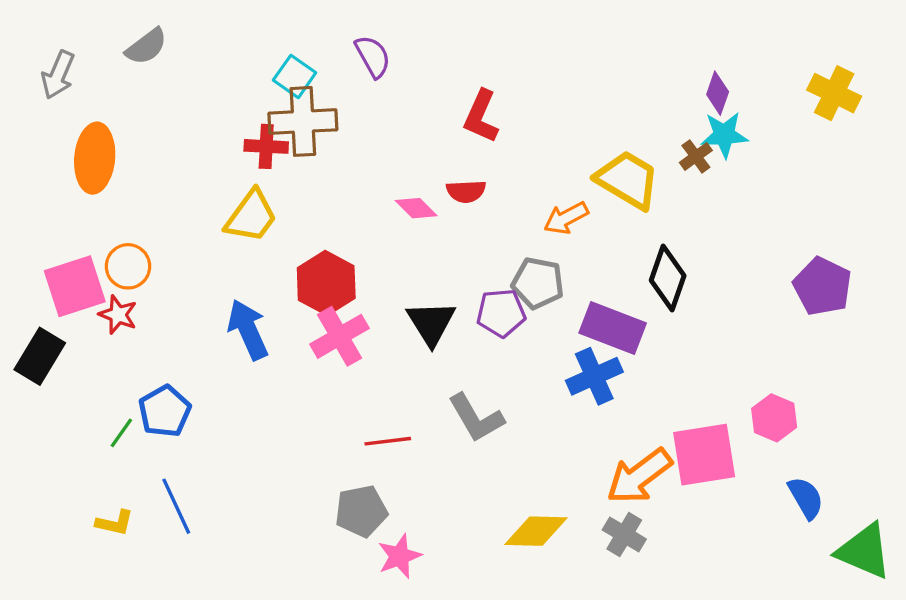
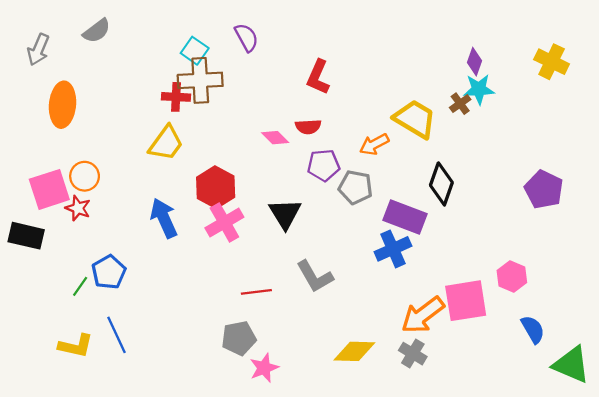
purple pentagon: (501, 313) -> (324, 165), moved
black rectangle: (40, 356) -> (26, 236), turned 72
yellow L-shape: (115, 523) -> (76, 346), size x1.4

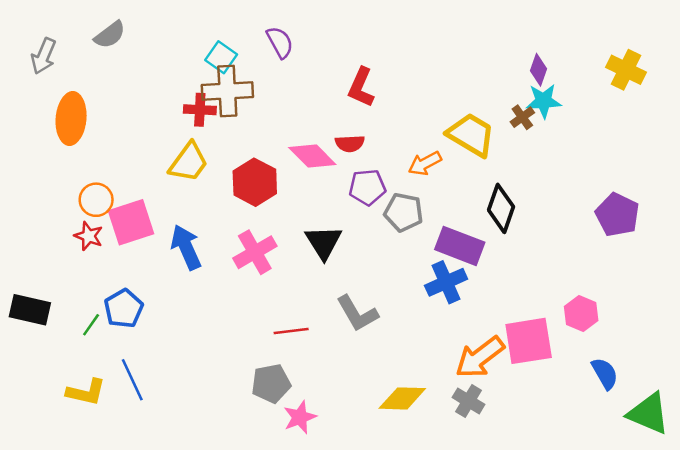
pink diamond: (275, 138) -> (312, 156), size x1.5
red hexagon: (216, 187) -> (255, 182), moved
pink square: (49, 189) -> (131, 222), moved
black rectangle: (26, 236) -> (30, 310), moved

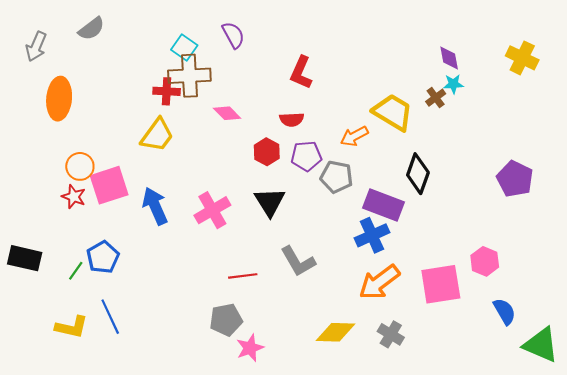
purple diamond: (539, 70) -> (449, 58), turned -30
cyan star: (544, 101) -> (453, 84), size x0.7
pink diamond: (312, 156) -> (227, 113), moved, size x0.7
red hexagon: (255, 182) -> (267, 152), moved, size x0.7
orange arrow: (480, 357) -> (379, 282), moved

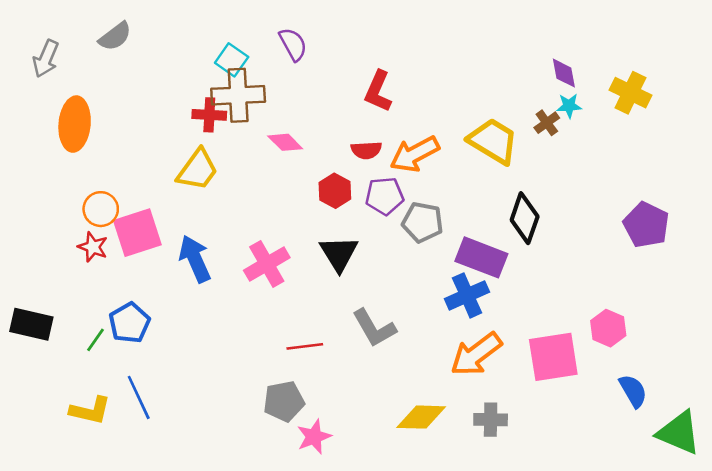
yellow cross: (522, 58) -> (631, 93), moved
orange arrow: (354, 136) -> (415, 154), moved, size x1.4
gray cross: (391, 334) -> (491, 420), turned -30

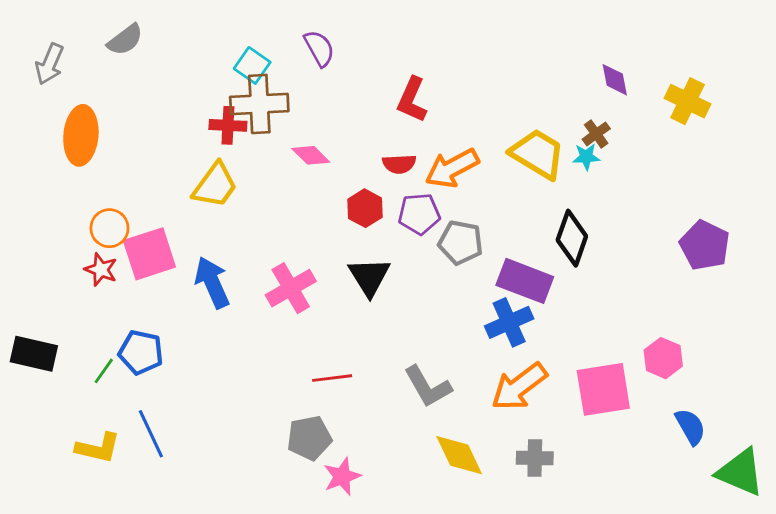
cyan star: (569, 106) -> (586, 157), moved
blue pentagon: (130, 323) -> (141, 352), turned -30
gray L-shape: (374, 328) -> (428, 387), moved
yellow diamond: (421, 417) -> (459, 455), turned 63

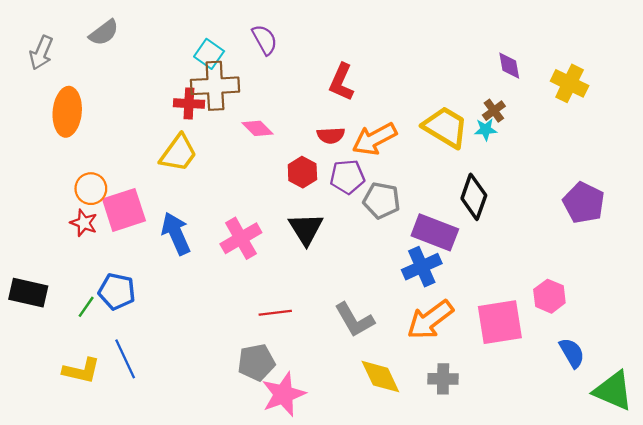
pink star: (342, 477) -> (284, 394), size x1.4

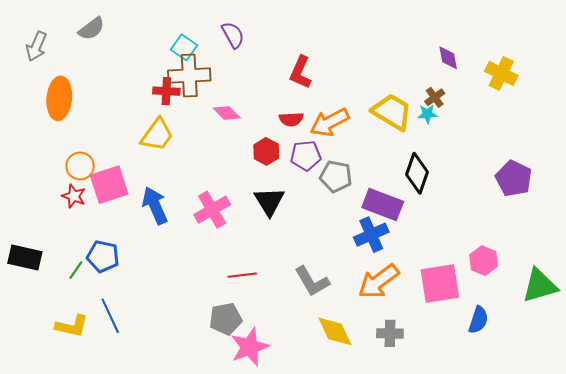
blue semicircle: (572, 353) -> (478, 320), moved, turned 48
green triangle: (613, 391) -> (540, 286), moved, turned -39

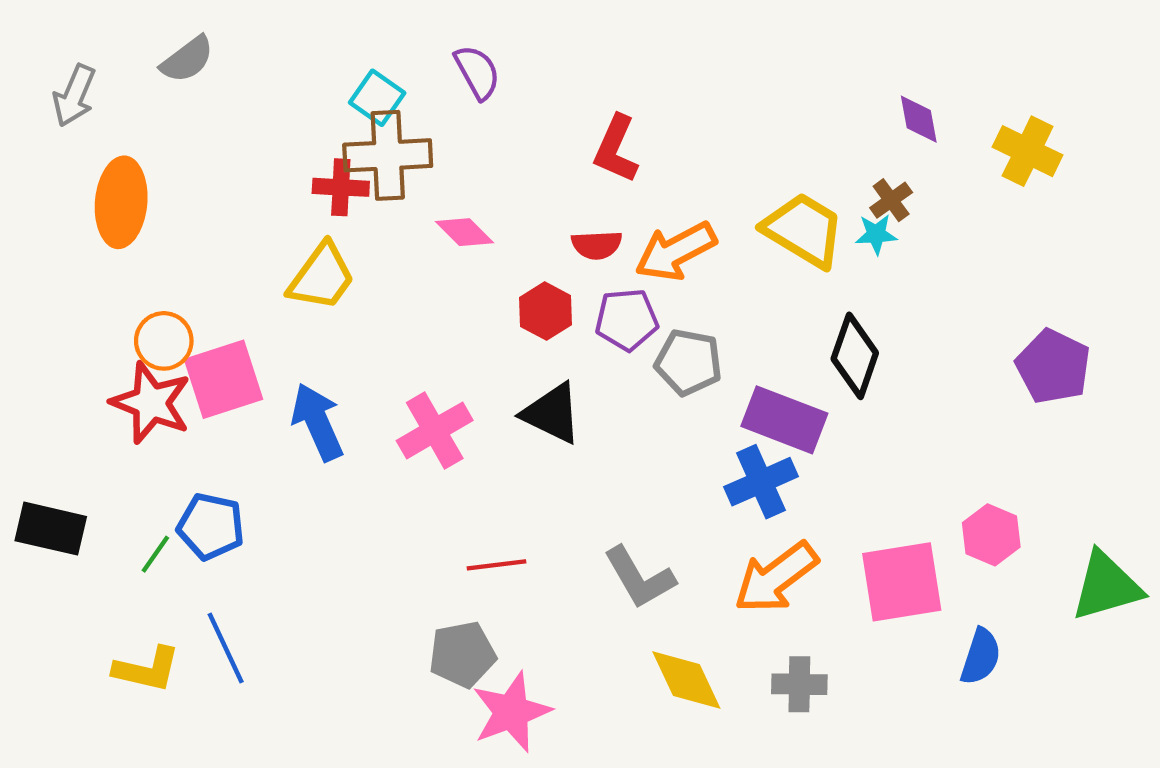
red star: (74, 196) -> (151, 403), size x1.6
black triangle: (269, 201) -> (552, 413), turned -32

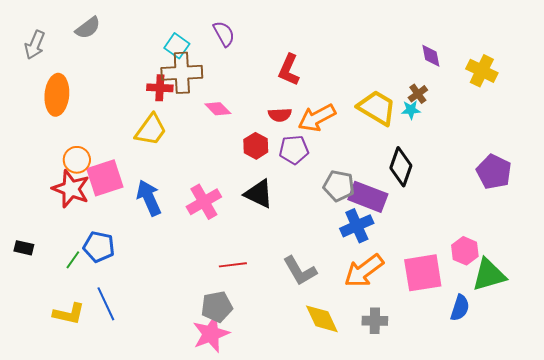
gray pentagon: (688, 362) -> (339, 186), moved
black rectangle: (51, 529) -> (24, 248), size x0.6
green triangle: (1106, 586) -> (489, 275), moved
pink star: (511, 712) -> (211, 334), moved

